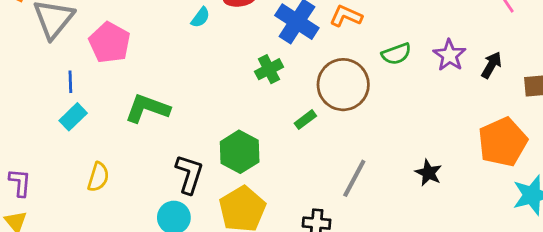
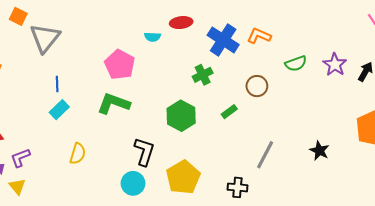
cyan semicircle: (200, 17) -> (152, 37), turned 56
pink pentagon: (109, 43) -> (120, 65), moved
brown circle: (343, 85) -> (257, 86), size x0.6
green hexagon: (240, 152) -> (181, 116), moved
purple L-shape: (20, 183) -> (20, 158), turned -115

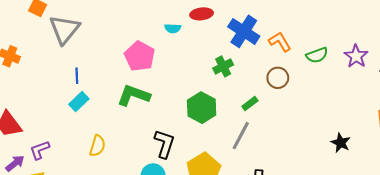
orange L-shape: (259, 36) -> (280, 42), moved, turned 35
gray line: (265, 155) -> (241, 136), moved

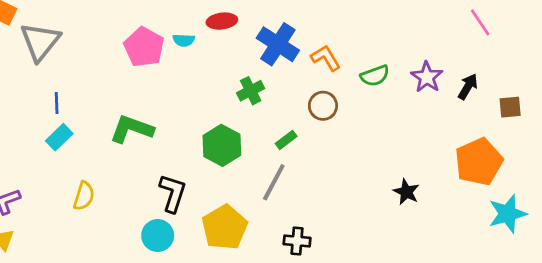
pink pentagon: (140, 56) -> (144, 47), moved

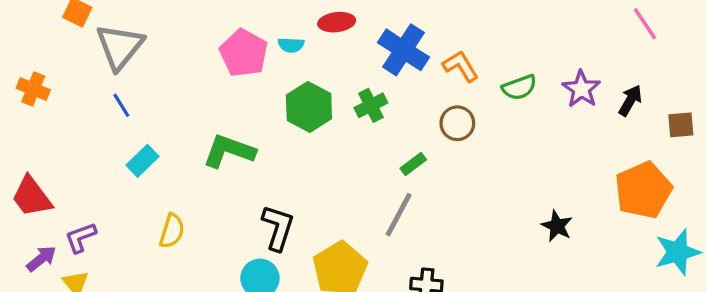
blue line: (57, 103) -> (121, 105), moved, turned -30
green hexagon: (222, 145) -> (309, 107), moved

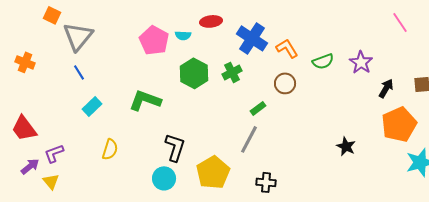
black arrow: (630, 100) -> (386, 88), moved

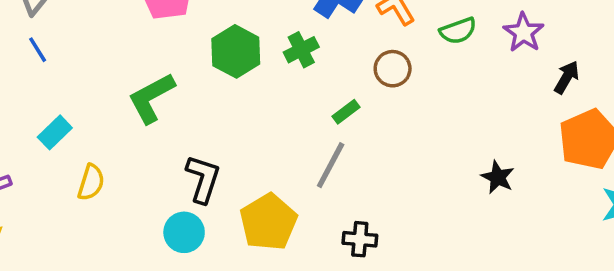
green L-shape: (145, 100) -> (151, 98), turned -48
cyan rectangle: (92, 106) -> (55, 132), moved

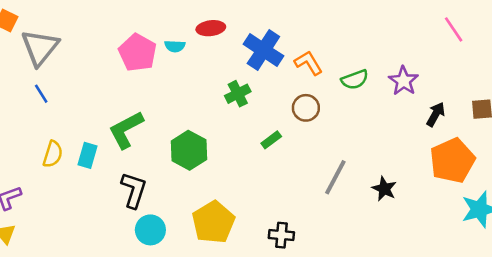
green hexagon: (236, 51) -> (189, 150), moved
cyan rectangle: (55, 132) -> (87, 155), moved, turned -30
gray line: (331, 165) -> (335, 177), moved
black L-shape: (203, 179) -> (134, 190), moved
yellow semicircle: (91, 182) -> (53, 154), moved

